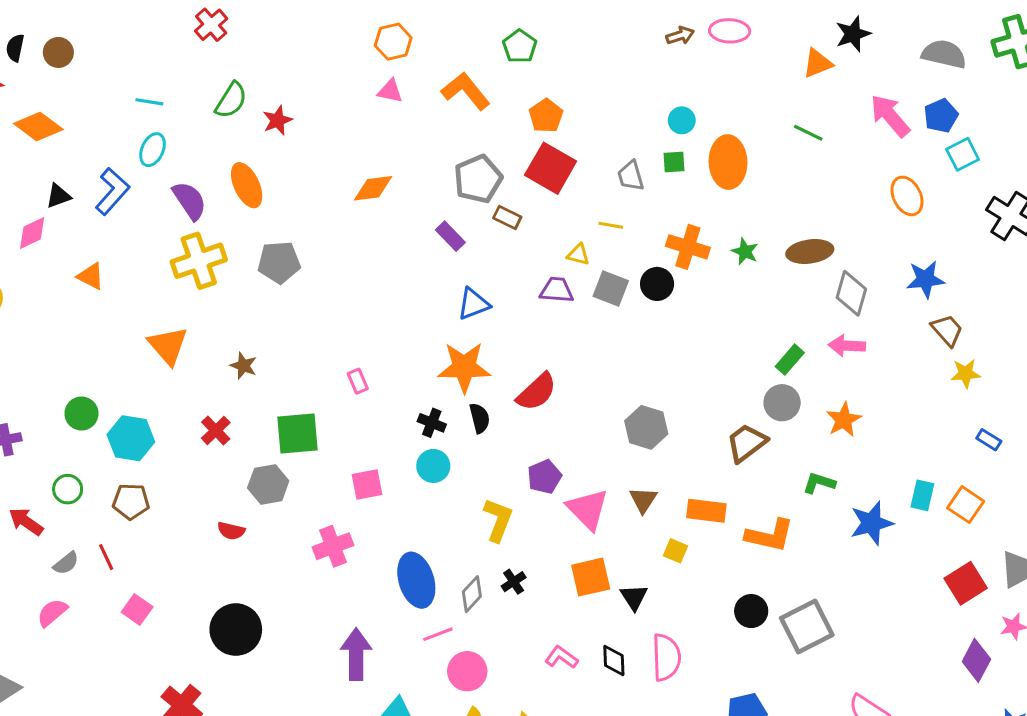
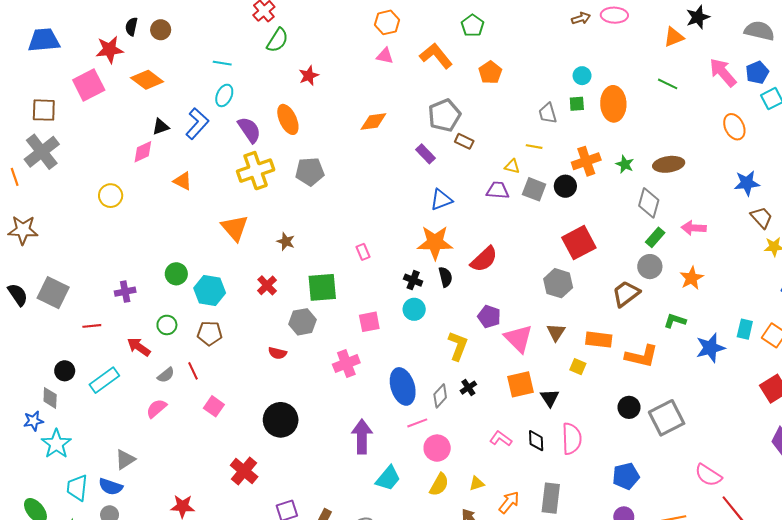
green semicircle: (231, 100) -> (277, 40), moved
red square: (551, 168) -> (579, 243), moved, turned 32
orange cross: (688, 247) -> (586, 161), turned -36
gray diamond: (851, 293) -> (649, 203), moved
purple pentagon: (544, 477) -> (489, 317), turned -30

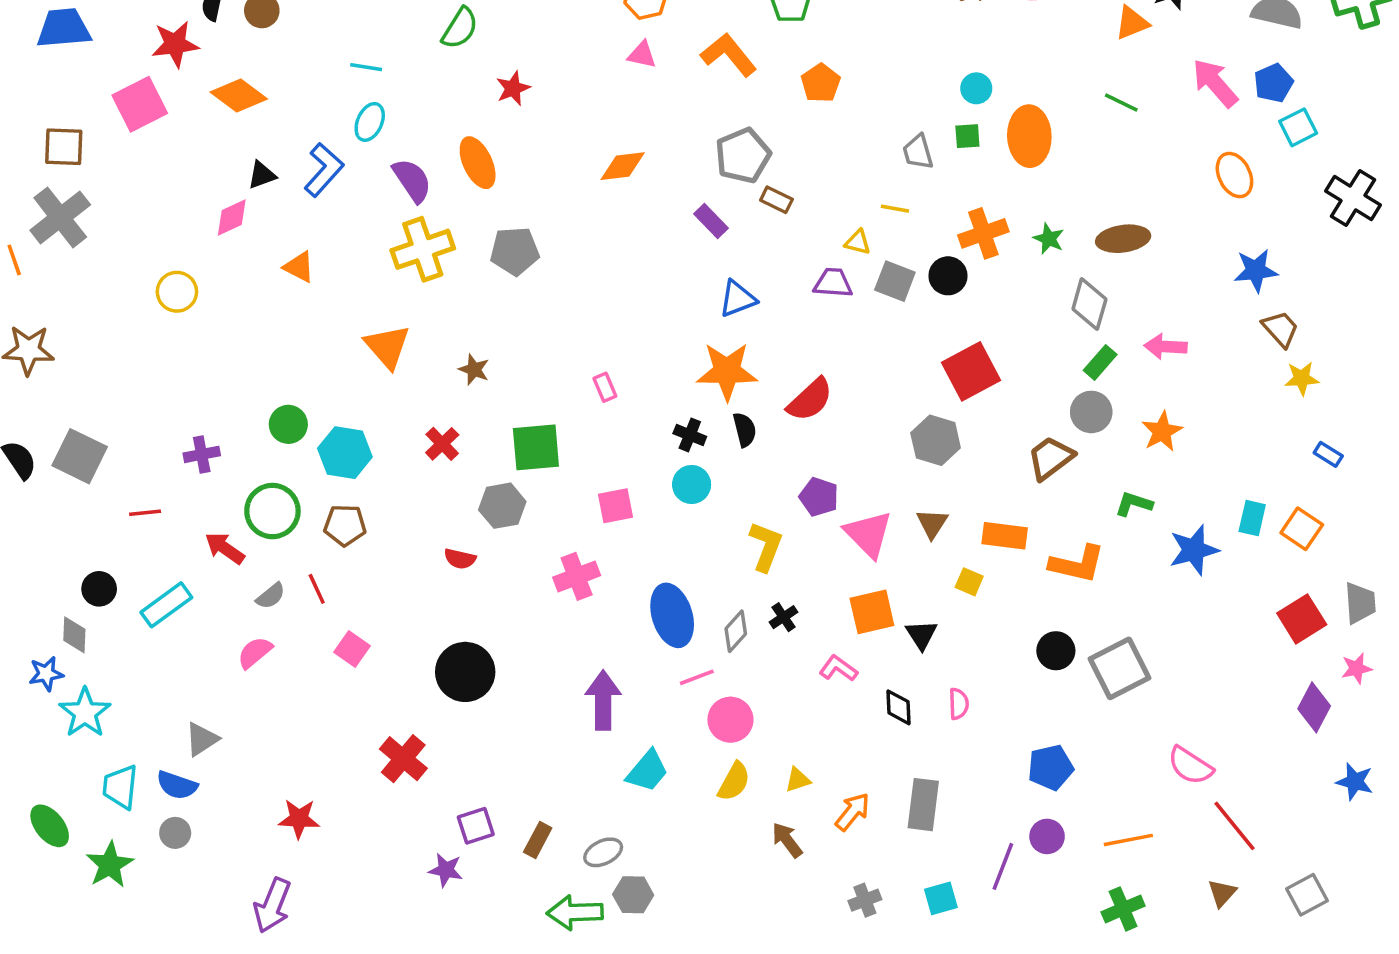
green circle: (167, 325) -> (272, 511), size x1.6
pink L-shape: (501, 439) -> (838, 668), moved
pink semicircle: (572, 439) -> (959, 704), size x0.6

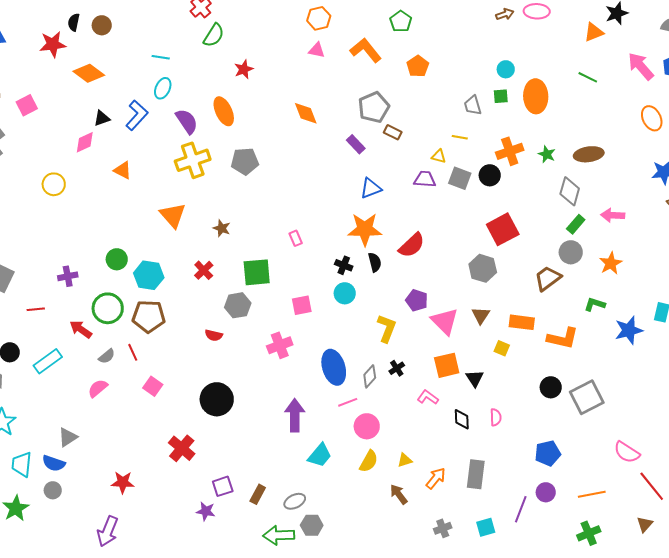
pink square: (140, 104) -> (27, 105), moved, size x0.7
orange diamond: (623, 166) -> (306, 113), turned 76
brown pentagon: (345, 525) -> (149, 316), size x1.4

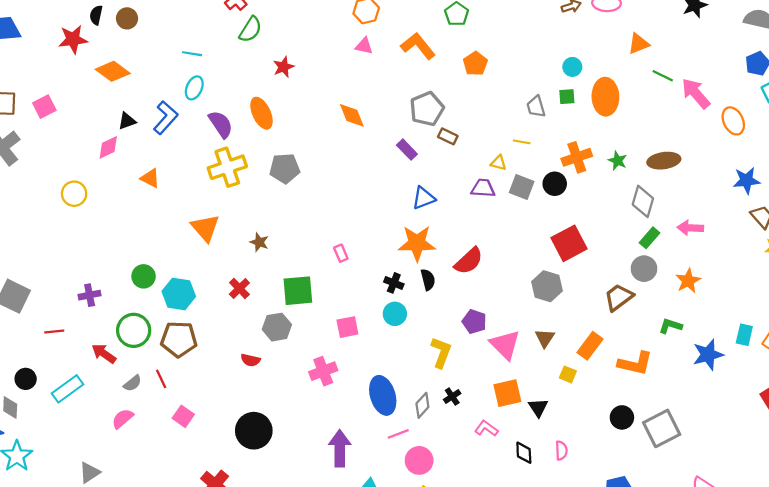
orange triangle: (594, 32) -> (638, 44), moved
pink arrow: (641, 66) -> (696, 93), moved
orange rectangle: (522, 322) -> (590, 346), turned -60

